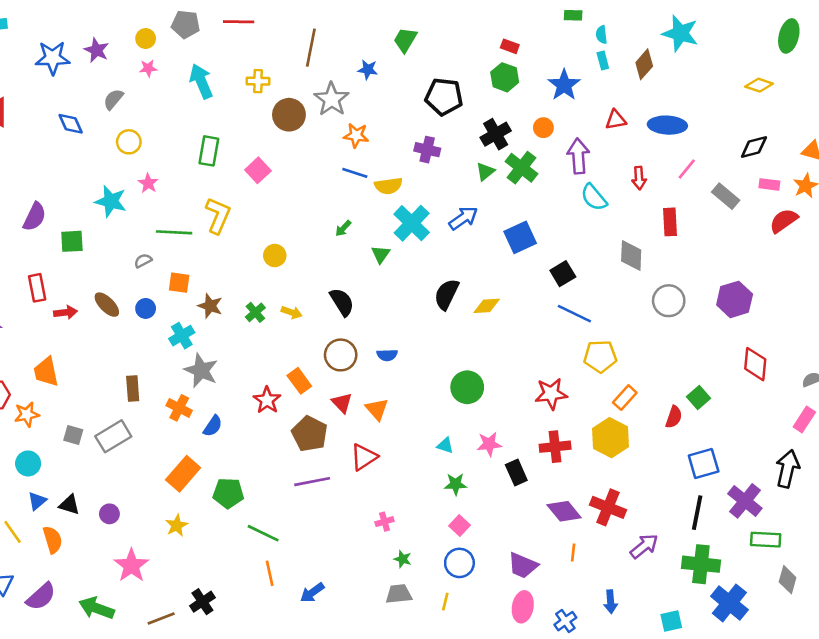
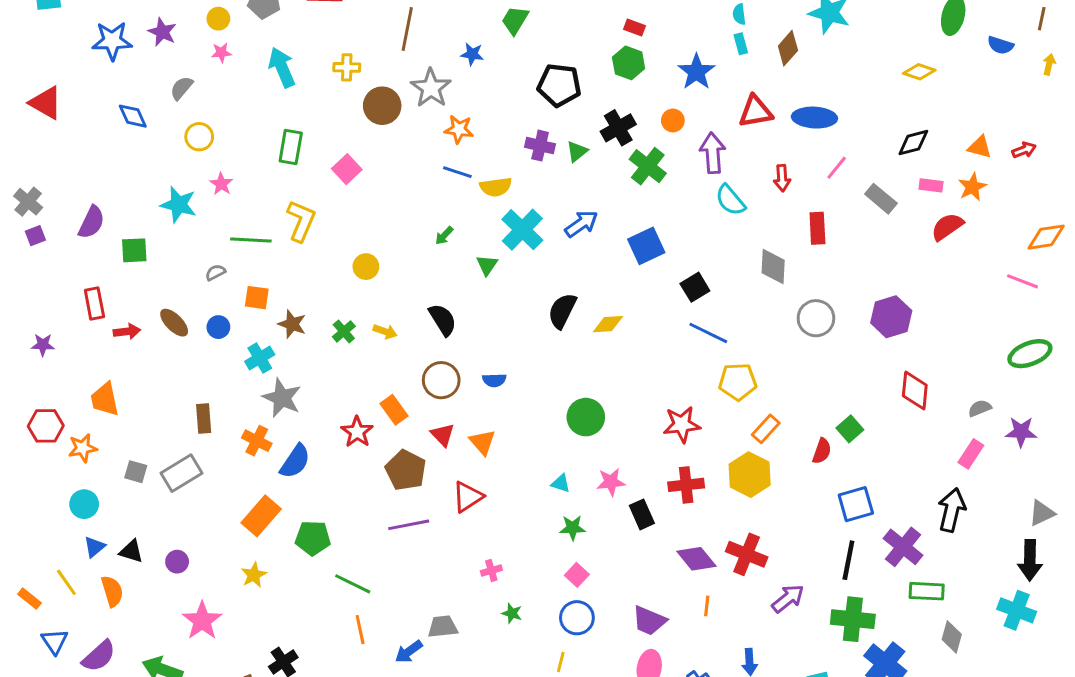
red triangle: (616, 120) -> (755, 112), size x1.4
green triangle: (485, 172) -> (577, 151), moved
blue semicircle: (213, 426) -> (295, 461), size x1.4
gray trapezoid: (399, 594) -> (443, 627), moved

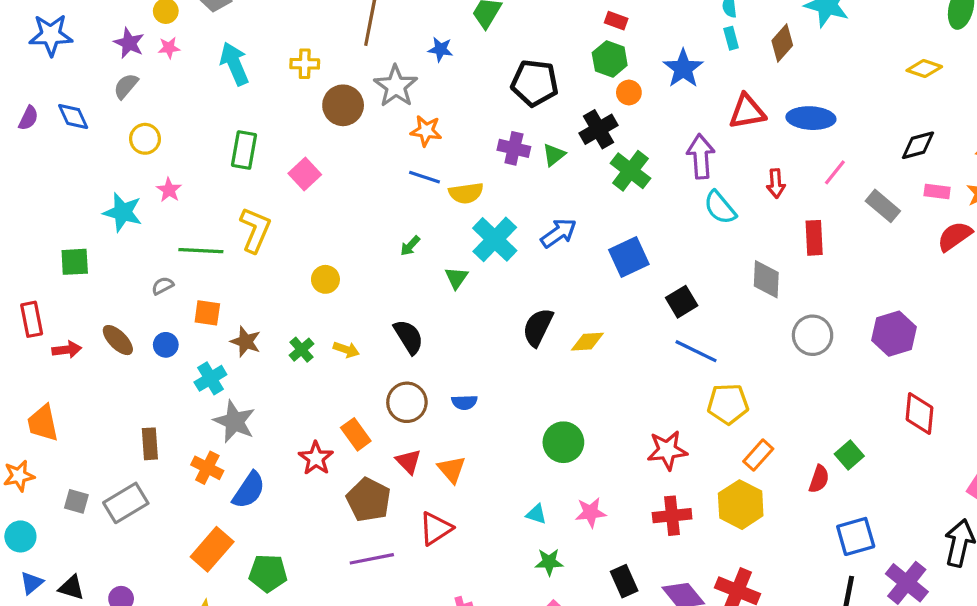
purple star: (162, 32) -> (129, 43), moved
orange circle: (673, 120) -> (629, 92), moved
purple semicircle: (91, 222) -> (28, 118), moved, size x0.7
black rectangle: (642, 514) -> (624, 581), moved

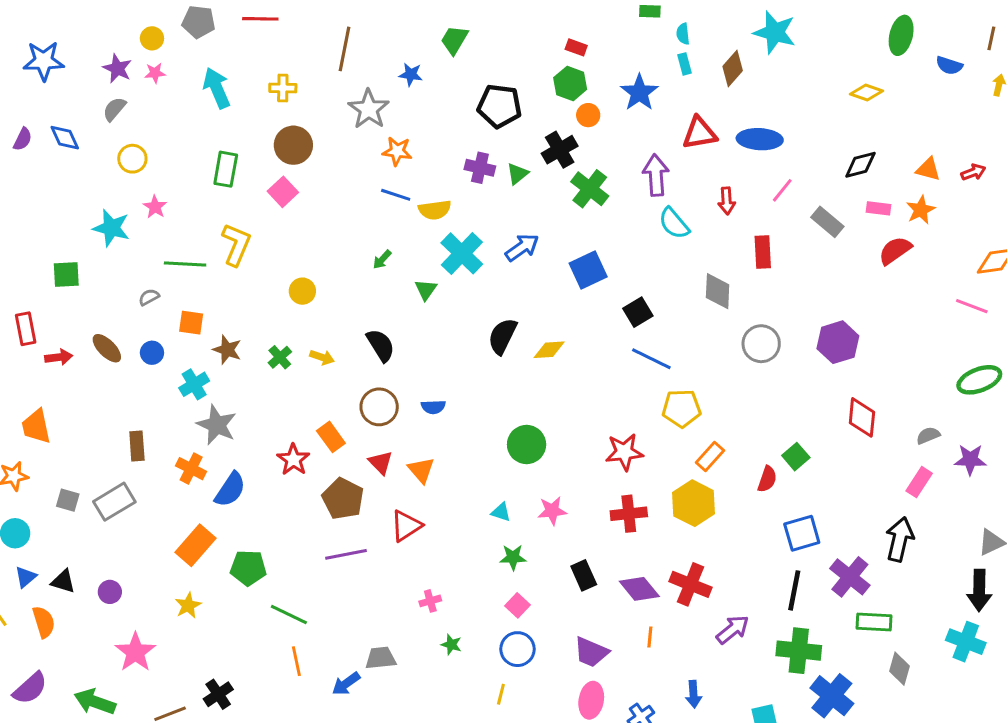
brown circle: (343, 105) -> (293, 145), moved

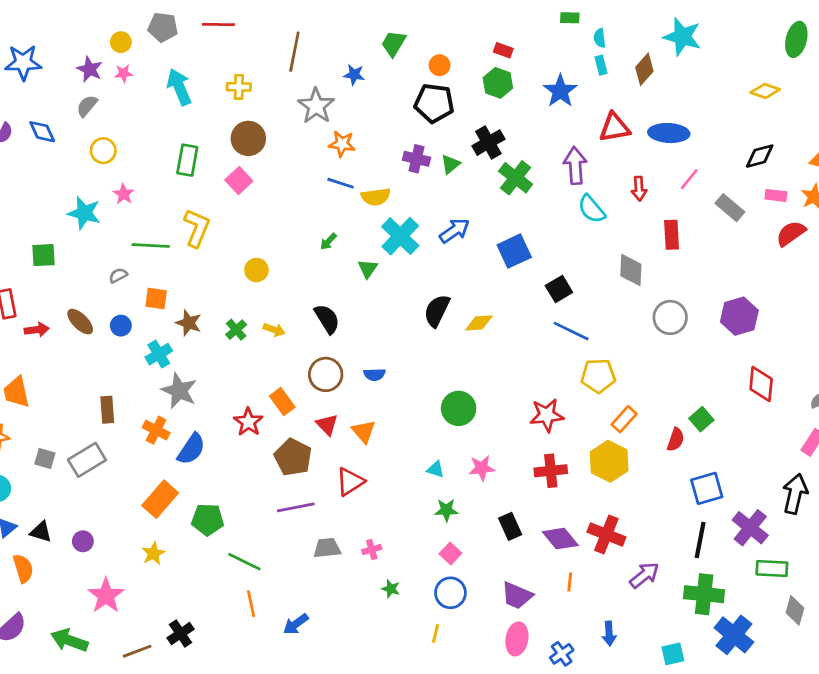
orange circle: (588, 115) -> (440, 65), moved
gray trapezoid: (381, 658) -> (327, 548), moved

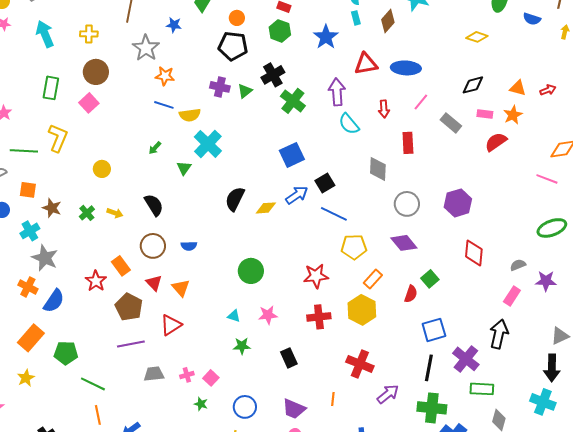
blue arrow: (455, 231) -> (297, 195), moved
purple diamond: (560, 539) -> (404, 243), moved
pink square: (450, 553) -> (211, 378), moved

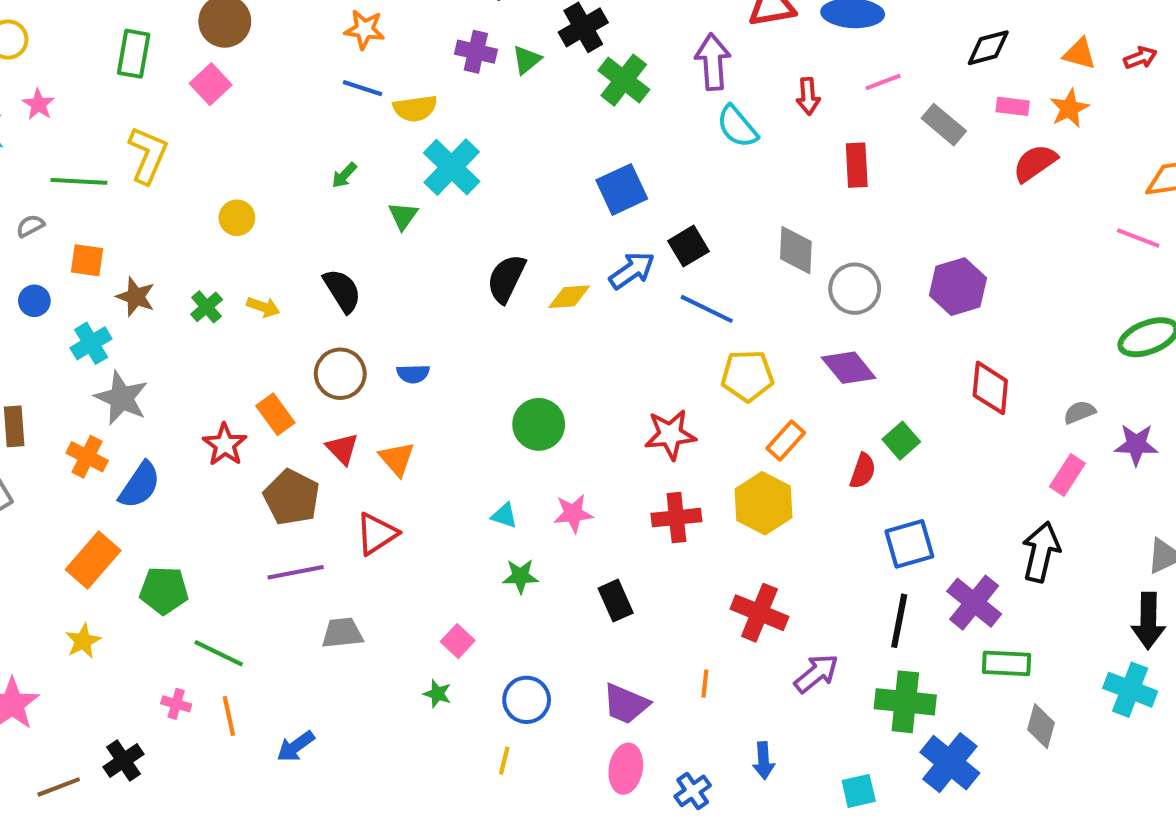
pink line: (421, 102) -> (883, 82), turned 30
gray diamond: (378, 169) -> (796, 250), moved
pink cross: (187, 375) -> (176, 704), moved, turned 32

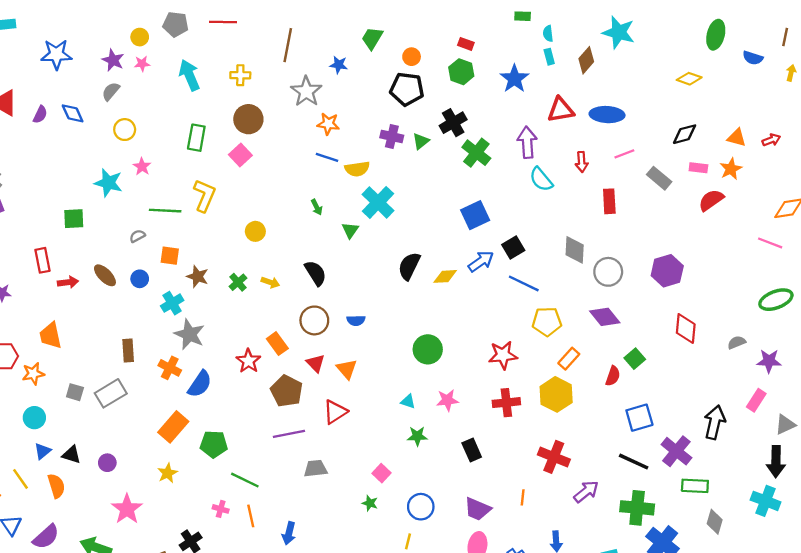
green arrow: (344, 175) -> (317, 207), turned -70
pink rectangle: (1067, 475) -> (756, 400), moved
black line: (899, 621) -> (634, 462), turned -76
blue arrow: (296, 746) -> (289, 533), turned -40

